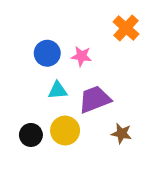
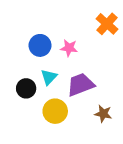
cyan triangle: (58, 90) -> (49, 77), turned -42
black circle: (31, 135) -> (26, 88), moved

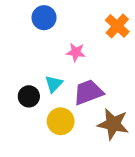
blue circle: (40, 45) -> (44, 18), moved
brown star: (103, 114) -> (113, 124), size x1.6

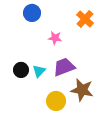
cyan triangle: (54, 84) -> (39, 71), moved
yellow circle: (61, 121) -> (56, 101), moved

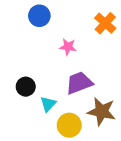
cyan triangle: (39, 71) -> (48, 104), moved

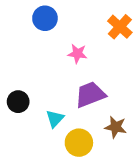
black circle: (26, 87) -> (18, 102), moved
brown star: (102, 111) -> (116, 127), size x0.7

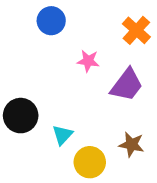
purple trapezoid: (90, 95) -> (127, 85), moved, turned 148
black circle: (18, 102) -> (21, 116), size x1.4

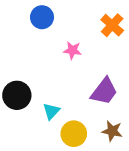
purple trapezoid: (127, 85) -> (104, 91), moved
brown star: (132, 144) -> (112, 131), moved

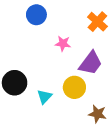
purple trapezoid: (104, 91) -> (91, 63), moved
yellow circle: (74, 134) -> (74, 87), moved

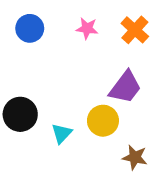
blue circle: (36, 15) -> (30, 28), moved
pink star: (63, 44) -> (87, 28), moved

